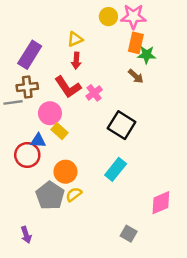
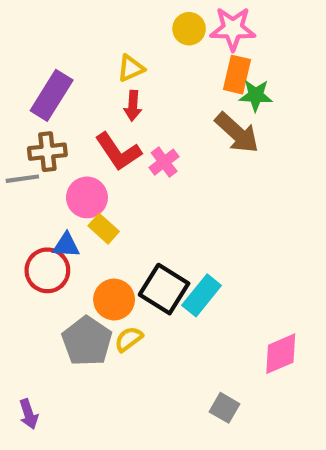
brown arrow: (136, 76) -> (237, 133), size x1.6
black square: (122, 125) -> (164, 289), moved
purple arrow: (26, 235) -> (29, 414), moved

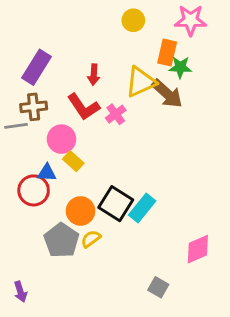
pink star: (233, 29) -> (191, 20), moved
yellow triangle: (131, 68) -> (141, 82), moved, size x1.6

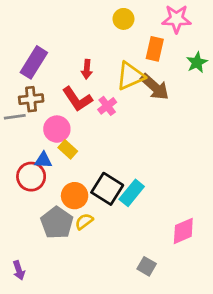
green star: (180, 67) -> (197, 62), moved, turned -30

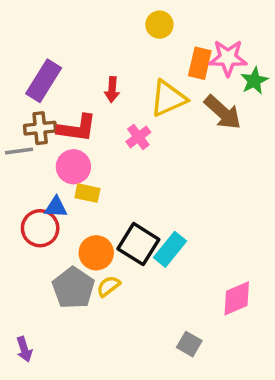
pink star: (176, 19) -> (228, 58), moved
brown arrow: (155, 87) -> (223, 112), moved
red L-shape: (77, 99) -> (77, 128), moved, turned -48
yellow rectangle: (68, 149) -> (87, 193), turned -30

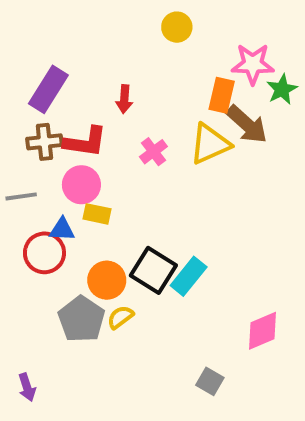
orange rectangle: (200, 63) -> (222, 95), moved
yellow triangle: (168, 98) -> (210, 144), moved
gray line: (19, 151) -> (21, 196), moved

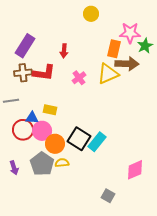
brown arrow: (247, 124) -> (127, 64), turned -40
pink circle: (81, 185) -> (42, 131), moved
yellow semicircle: (120, 317) -> (62, 163), turned 32
purple arrow: (27, 387) -> (14, 168), moved

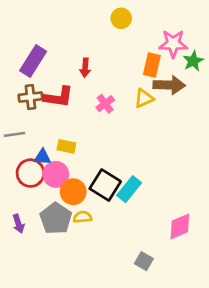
yellow triangle: (108, 74) -> (144, 98), size x0.7

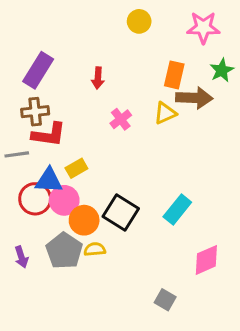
pink star: (173, 44) -> (203, 28), moved
red L-shape: (58, 97) -> (49, 135), moved
yellow rectangle: (66, 146) -> (76, 168), turned -42
blue triangle: (42, 157) -> (49, 180), size x1.4
cyan rectangle: (129, 189) -> (177, 210), moved

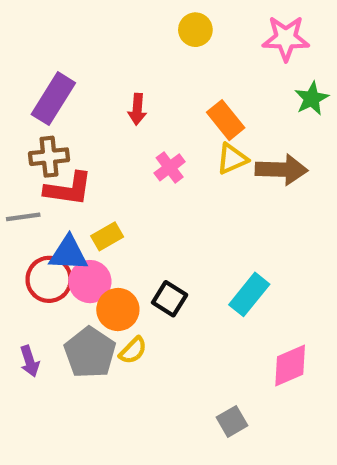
orange rectangle: (174, 75) -> (226, 120), moved, turned -52
brown arrow: (194, 98) -> (282, 170), moved
black square: (121, 213) -> (170, 299), size x0.7
yellow semicircle: (95, 249) -> (133, 350), turned 140
gray square: (165, 300) -> (232, 421), turned 30

